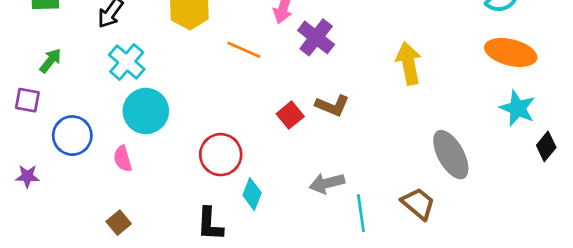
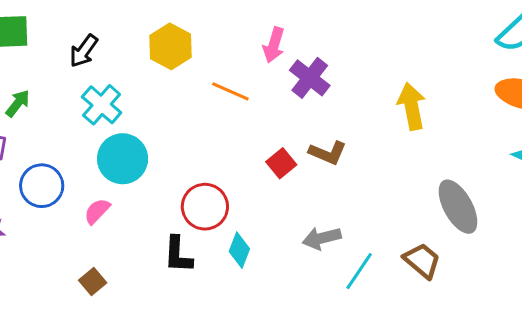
pink semicircle: (123, 159) -> (97, 211), turned 60
cyan line: (361, 213) -> (359, 271), turned 42
black L-shape: (210, 224) -> (178, 255), moved

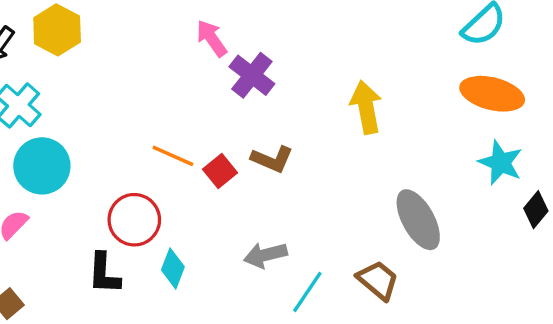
pink arrow: (274, 45) -> (212, 38), turned 128
yellow hexagon: (170, 46) -> (57, 30), moved
orange line: (230, 91) -> (173, 156), moved

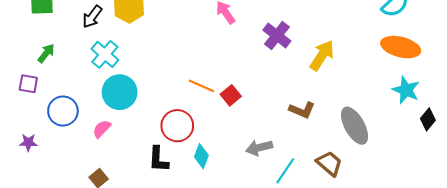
purple cross: (252, 75) -> (277, 35), moved
yellow arrow: (366, 107) -> (322, 55), turned 44
brown L-shape: (272, 159) -> (302, 110), moved

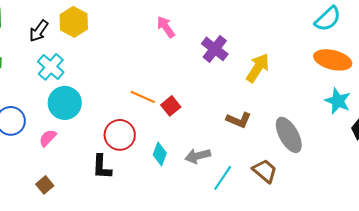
cyan diamond: (201, 156) -> (160, 154), moved

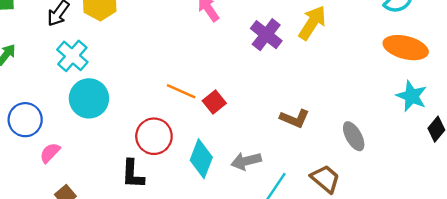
yellow arrow: (258, 68) -> (312, 23), moved
gray ellipse: (289, 135) -> (354, 136), size x0.7
pink semicircle: (48, 138) -> (50, 153), moved
cyan diamond: (160, 154) -> (201, 159), size x1.4

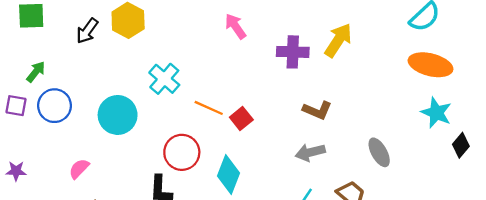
purple cross: (266, 35) -> (293, 52), turned -36
cyan cross: (72, 56) -> (164, 79), moved
brown L-shape: (295, 118) -> (317, 110), moved
blue circle: (25, 120) -> (55, 106), moved
gray arrow: (246, 161) -> (310, 152), moved

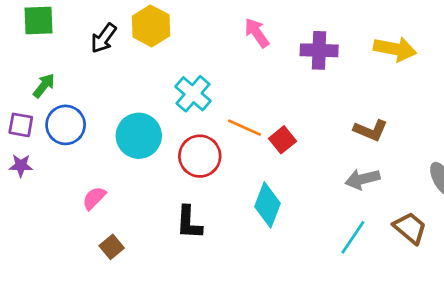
pink arrow: (236, 26) -> (257, 33), moved
yellow arrow: (338, 40) -> (395, 49), turned 68
purple cross: (293, 52) -> (319, 50), moved
red circle: (182, 152) -> (200, 156), moved
purple star: (16, 171) -> (21, 166), moved

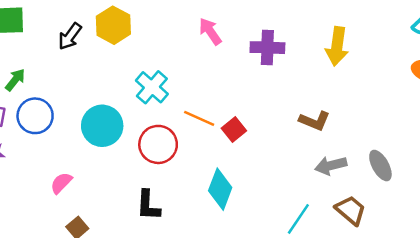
yellow arrow: (395, 49) -> (337, 46), turned 87
gray arrow: (362, 179) -> (331, 166), moved

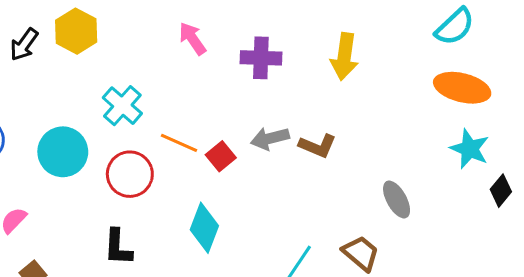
gray arrow: (331, 166) -> (270, 138), moved

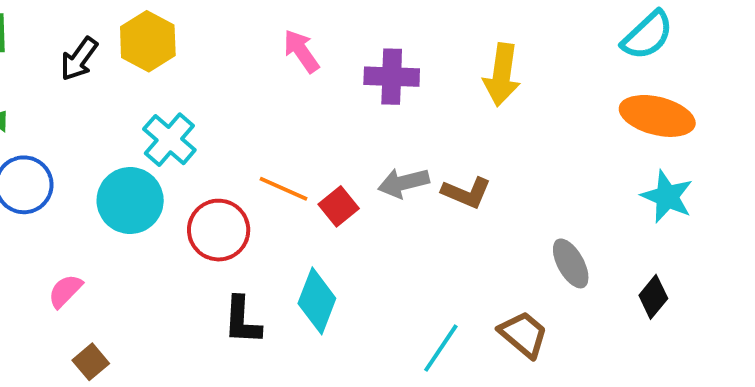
cyan cross: (122, 106) -> (169, 140), moved
black diamond: (501, 191) -> (653, 297), moved
black L-shape: (118, 247) -> (242, 320), moved

